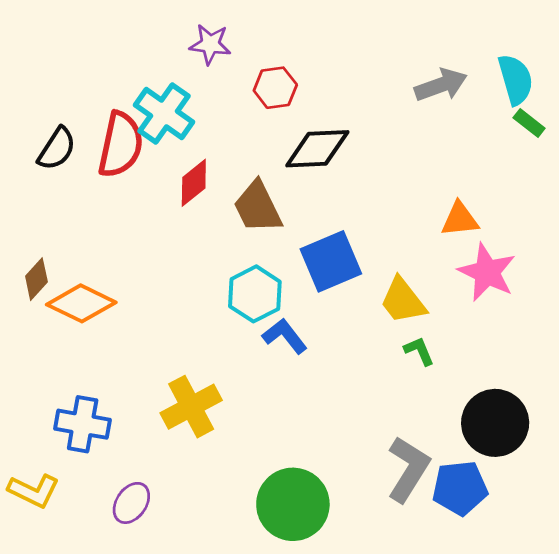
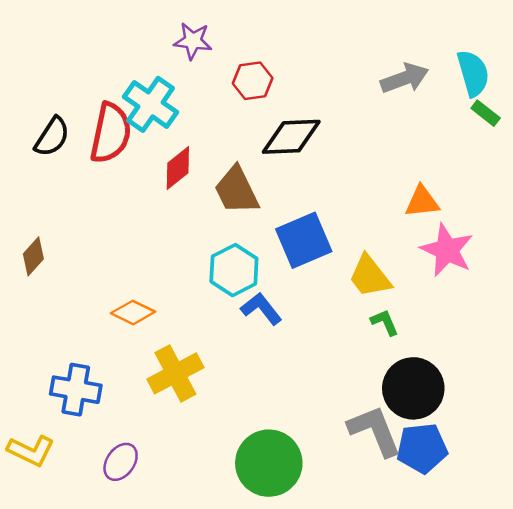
orange diamond: (81, 303) -> (133, 312), moved, size x0.7
black circle: (495, 423) -> (413, 388), moved
gray L-shape: (408, 469) -> (375, 431), turned -54

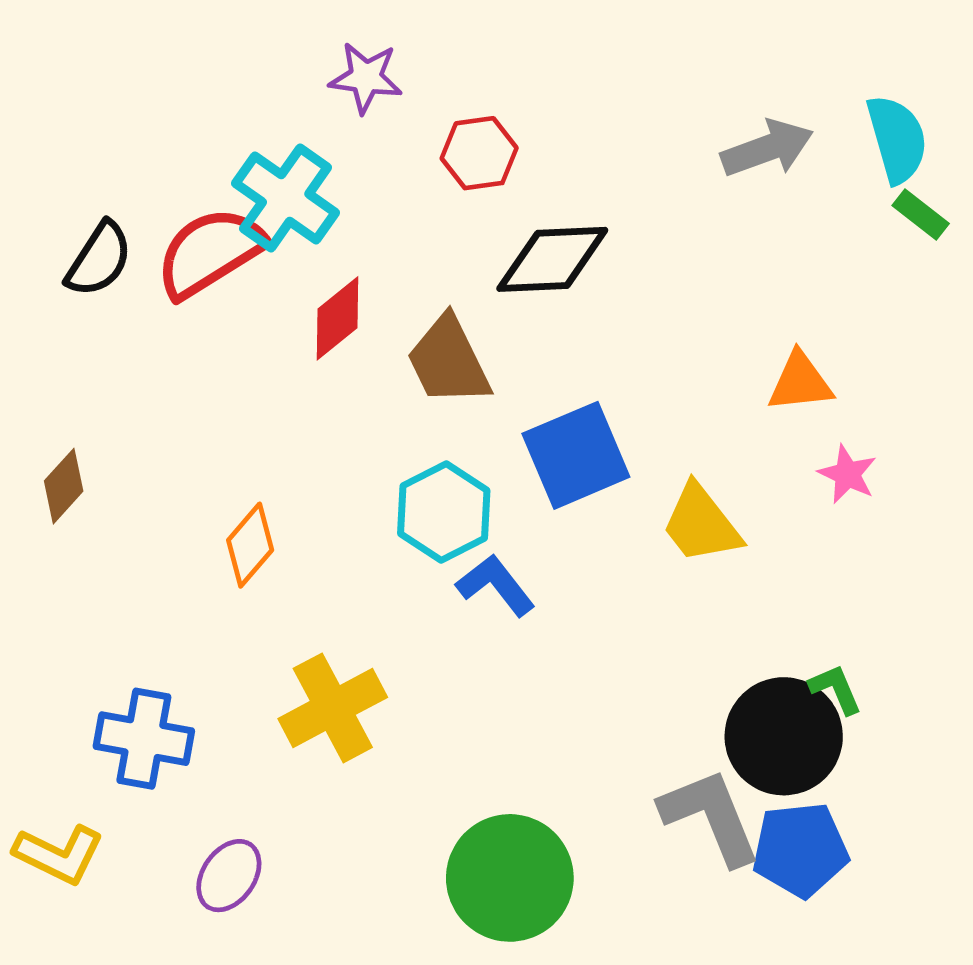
red semicircle: (111, 133) -> (210, 252), turned -134
pink star: (447, 250) -> (847, 474), size x0.6
orange diamond: (133, 312) -> (250, 545), moved, turned -75
green L-shape: (385, 322) -> (836, 689), moved

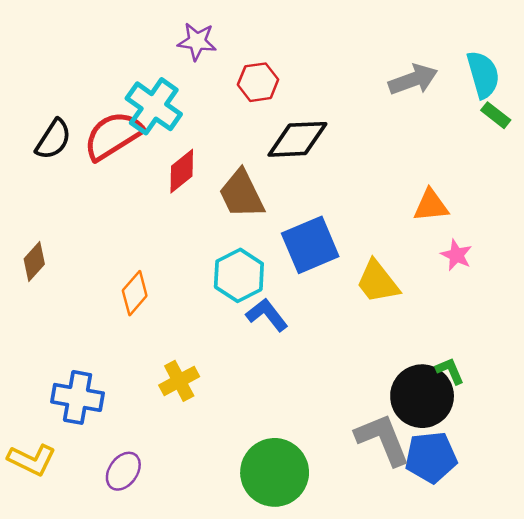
yellow cross: (333, 708) -> (179, 381), size x0.7

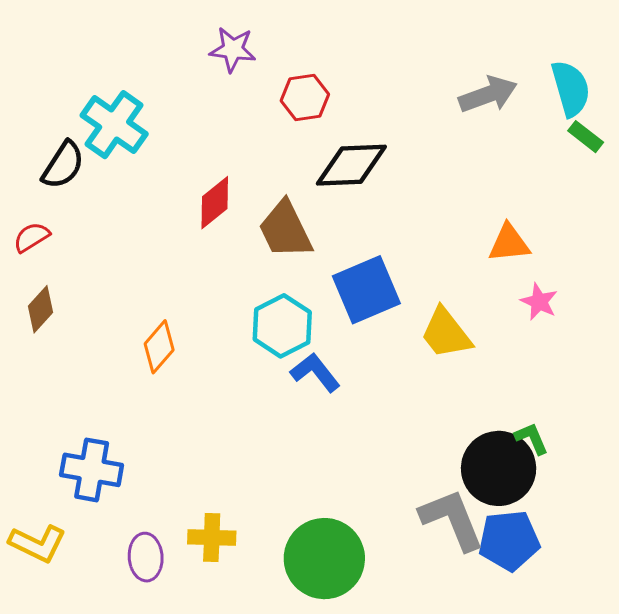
cyan cross: (154, 106) -> (114, 125), moved
red semicircle: (113, 136) -> (32, 237), moved, size x0.5
yellow cross: (179, 381) -> (212, 538), moved, turned 30
purple ellipse: (123, 471) -> (146, 557), turned -39

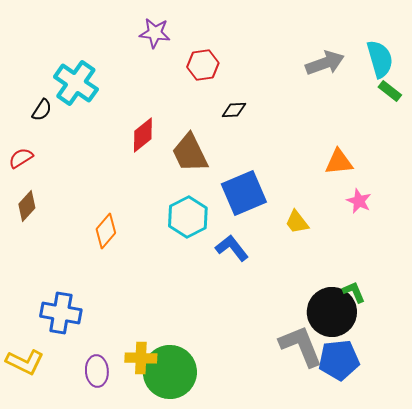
black semicircle: (63, 165) -> (42, 110), size x0.7
black diamond: (351, 165) -> (234, 110), size x0.5
yellow trapezoid: (446, 333) -> (297, 222), size x0.7
blue L-shape: (315, 372) -> (232, 248), moved
green circle: (324, 559) -> (170, 372), moved

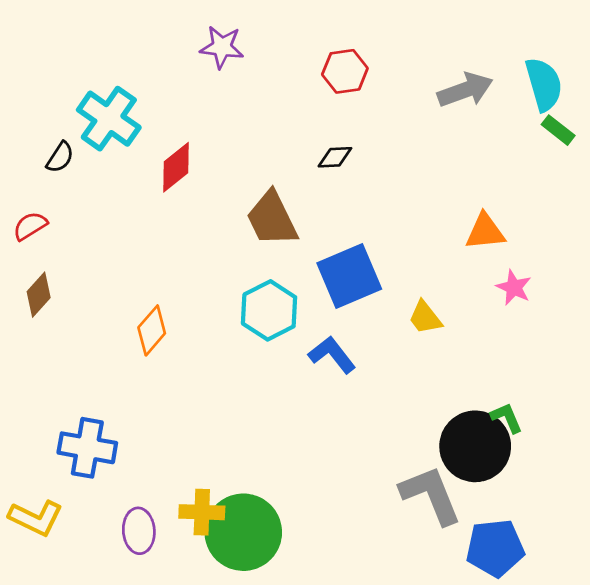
red hexagon: (203, 65) -> (345, 71), moved
red diamond: (143, 135) -> (176, 167), moved
blue pentagon: (339, 360) -> (495, 548), moved

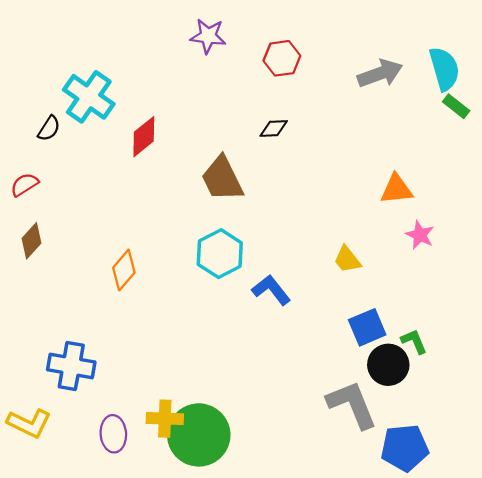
purple star: (222, 47) -> (208, 36), moved
blue square: (349, 276) -> (367, 327), moved, size x0.7
black circle: (475, 446) -> (388, 365), size x0.7

